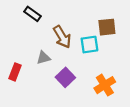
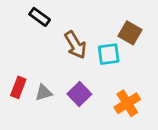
brown square: (107, 27) -> (130, 33), turned 36
gray triangle: (43, 58) -> (44, 93), moved

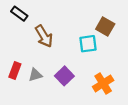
black rectangle: (40, 17) -> (19, 14), moved
brown arrow: (75, 45) -> (44, 36), moved

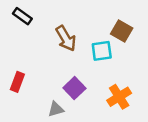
brown arrow: (44, 36) -> (66, 38), moved
gray triangle: (35, 75) -> (56, 109), moved

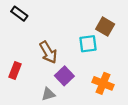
brown arrow: (66, 38) -> (48, 52), moved
orange cross: (119, 97) -> (103, 83), turned -36

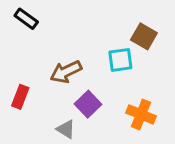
brown arrow: (48, 52) -> (66, 72), turned 95
gray triangle: (48, 94) -> (66, 129), turned 48

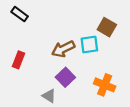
brown arrow: (66, 72) -> (63, 49), moved
red rectangle: (20, 97) -> (18, 60), moved

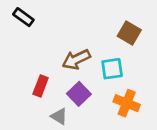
cyan square: (89, 45) -> (112, 69), moved
red rectangle: (18, 60) -> (41, 86), moved

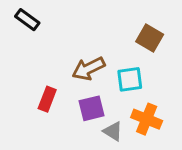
purple square: (79, 94) -> (92, 108), turned 30
gray triangle: (59, 116) -> (113, 131), moved

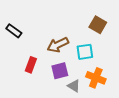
black rectangle: (27, 20) -> (14, 31), moved

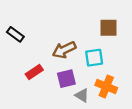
brown square: (98, 25) -> (109, 28), turned -30
red rectangle: (31, 65) -> (34, 72), turned 35

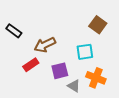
brown square: (109, 28) -> (98, 25), turned 36
brown arrow: (64, 50) -> (45, 45), moved

